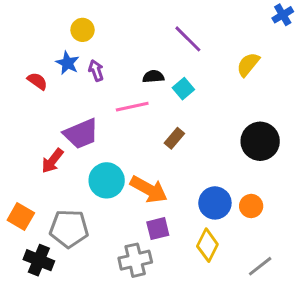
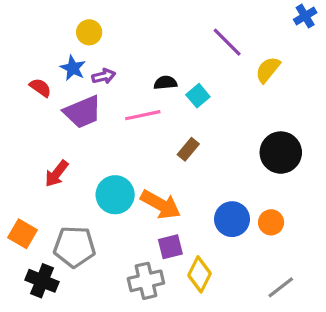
purple line: (188, 39) -> (227, 42), moved
purple arrow: (96, 71) -> (104, 76), turned 95
purple trapezoid: (81, 134) -> (83, 112), moved
yellow diamond: (207, 245) -> (200, 274), moved

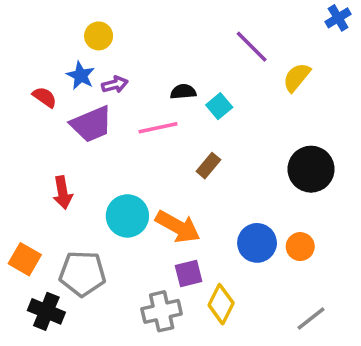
red arrow: (57, 174) -> (63, 193), turned -48

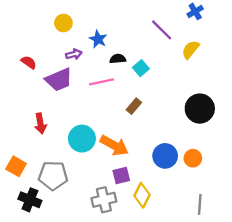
blue cross: (338, 18) -> (195, 11), moved
blue star: (81, 76) -> (98, 39), moved
gray line: (311, 319) -> (200, 204), turned -48

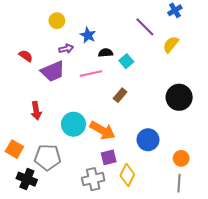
orange circle: (193, 158) -> (181, 158), moved

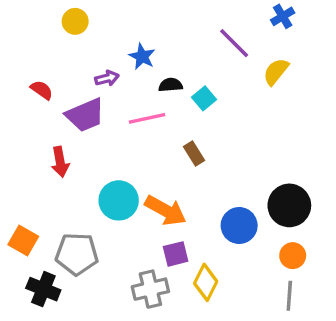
yellow circle: (57, 21) -> (75, 21), moved
brown rectangle: (120, 95) -> (194, 154), turned -72
black circle: (179, 97) -> (289, 205), moved
red arrow: (36, 111) -> (60, 162), moved

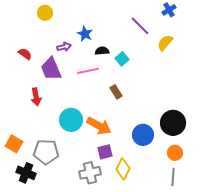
purple trapezoid: (85, 115) -> (51, 69), turned 90

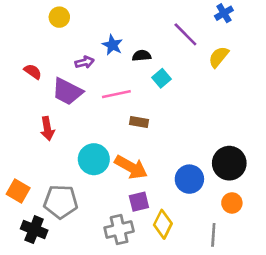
black semicircle: (102, 51) -> (142, 56), moved
purple trapezoid: (51, 69) -> (67, 91), turned -40
brown rectangle: (116, 92) -> (139, 122), moved, turned -48
gray line: (173, 177) -> (213, 235), moved

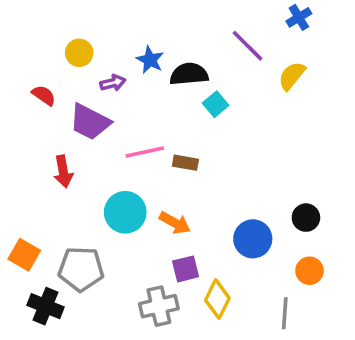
yellow circle: (59, 17) -> (79, 53), moved
black semicircle: (142, 56) -> (189, 74), size x1.5
pink line: (116, 94) -> (145, 152), moved
black circle: (229, 163) -> (306, 218), size x0.6
orange arrow: (131, 167) -> (175, 223), size x0.7

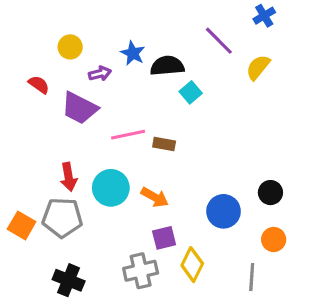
red arrow: (63, 172) -> (69, 177), moved
gray pentagon: (81, 269) -> (62, 218), moved
black cross: (46, 306) -> (69, 280), moved

